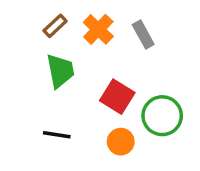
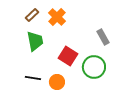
gray rectangle: (143, 35) -> (103, 37), moved
orange circle: (121, 142) -> (57, 82), moved

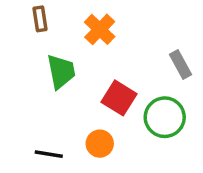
brown rectangle: (32, 15) -> (40, 19), moved, turned -56
black line: (33, 78) -> (49, 154), moved

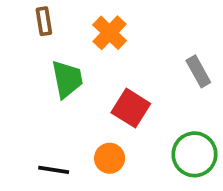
green circle: (165, 117) -> (194, 154), moved

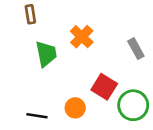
orange cross: (110, 33) -> (82, 37), moved
red square: (131, 108) -> (104, 87), moved

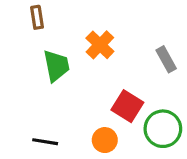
orange circle: (75, 108) -> (105, 140), moved

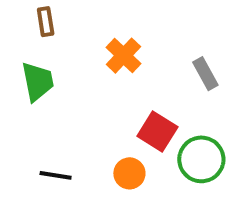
green trapezoid: (56, 66) -> (38, 82), moved

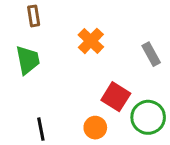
black line: (56, 175) -> (41, 129), turned 70

